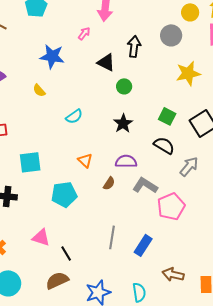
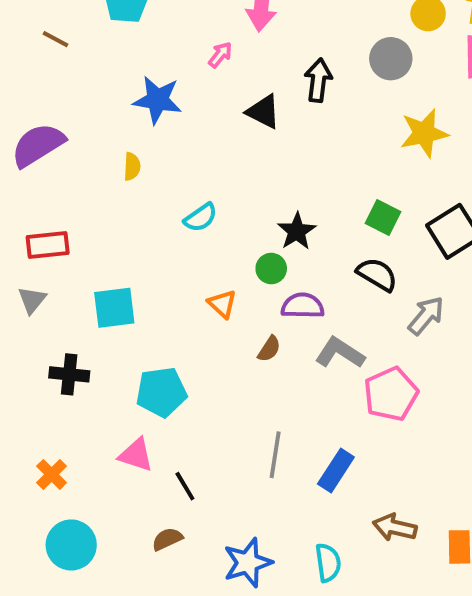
green circle: (124, 86) -> (271, 269), moved
yellow semicircle: (39, 90) -> (132, 167), turned -136
cyan pentagon: (64, 194) -> (161, 392), moved
brown semicircle: (57, 280) -> (167, 539), size x0.7

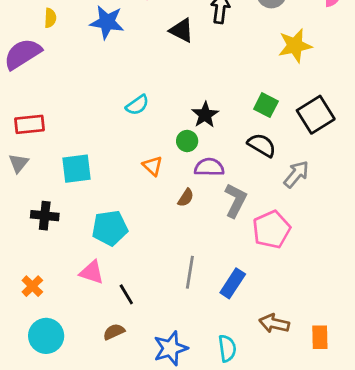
yellow semicircle: (132, 167) -> (50, 18), moved
gray L-shape: (340, 353) -> (235, 200), turned 84

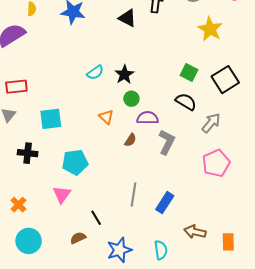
yellow star: (295, 46) -> (210, 29), turned -30
black star: (205, 115) -> (124, 74), moved
pink pentagon: (271, 229) -> (216, 163), moved
pink triangle: (92, 272) -> (62, 195), turned 48
black line: (126, 294) -> (96, 218), moved

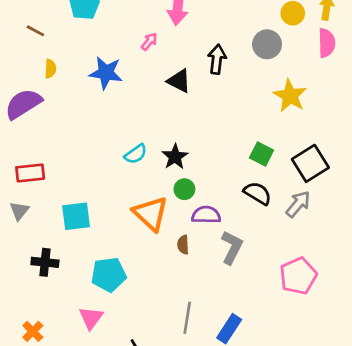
orange triangle: (106, 117) -> (151, 214), size x1.8
gray arrow: (211, 123) -> (298, 204), moved
brown semicircle: (130, 140) -> (183, 245), turned 144

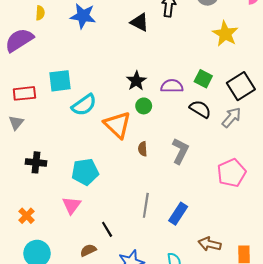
cyan semicircle: (136, 154) -> (84, 105), moved, size x1.4
purple semicircle: (206, 215) -> (172, 86), moved
cyan square: (76, 216) -> (60, 81), moved

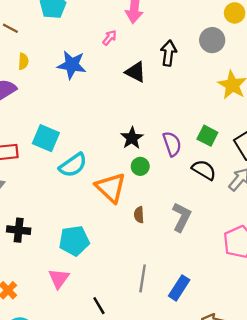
cyan square: (60, 81) -> (46, 138), turned 30
purple semicircle: (172, 86) -> (172, 144), turned 70

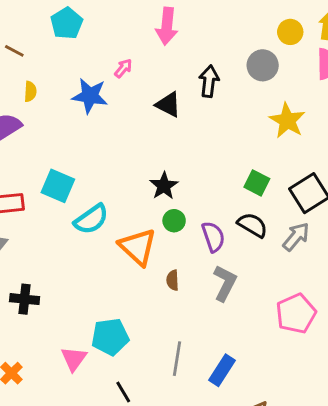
pink arrow: (110, 38) -> (123, 68), moved
purple semicircle: (172, 144) -> (213, 237), moved
cyan pentagon: (74, 241) -> (110, 337), moved

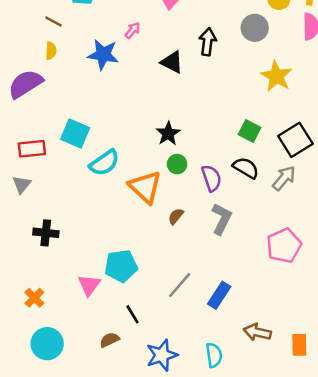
brown line: (14, 51) -> (53, 21), moved
brown semicircle: (173, 280) -> (176, 216), turned 42
gray line: (177, 359) -> (180, 285), turned 32

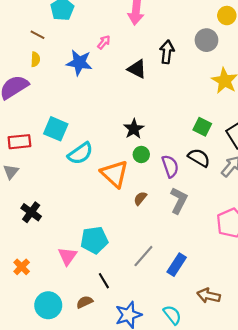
black cross: (46, 233) -> (31, 212), turned 30
cyan circle: (47, 344) -> (48, 305), moved
cyan semicircle: (214, 355) -> (172, 315), turned -30

